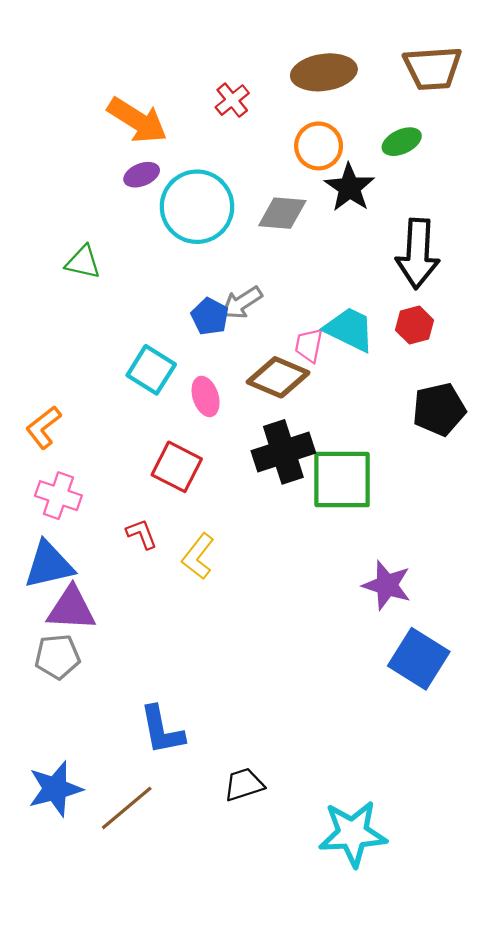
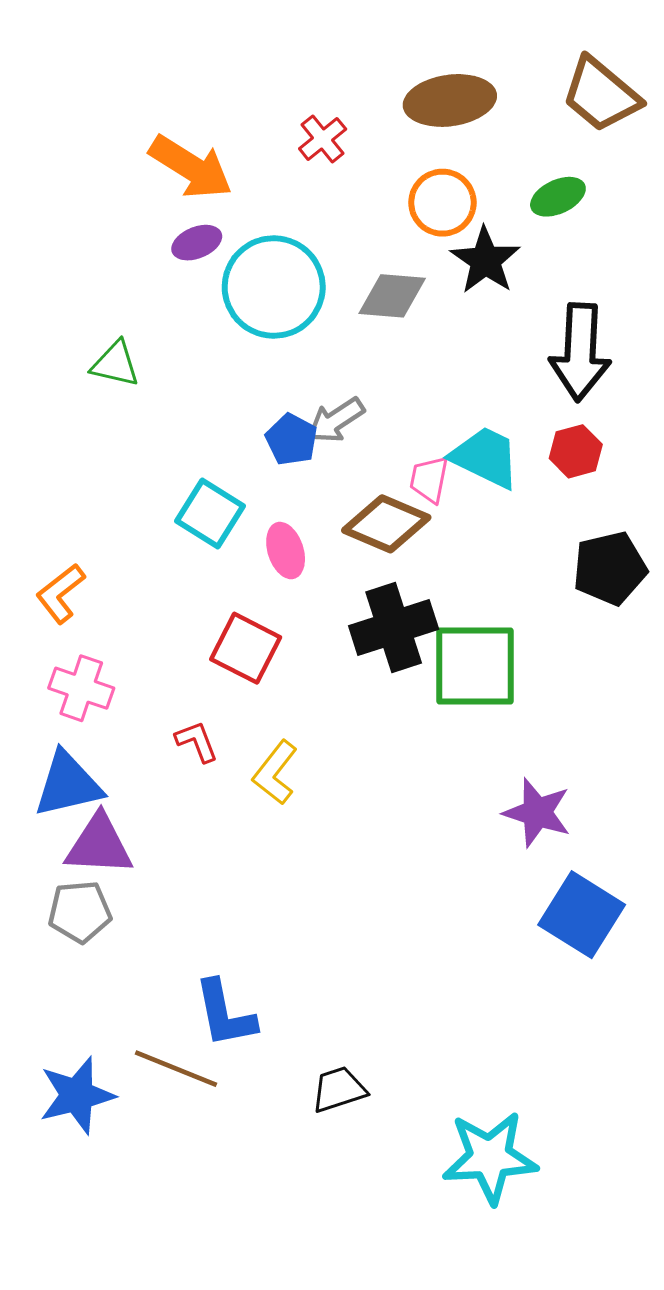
brown trapezoid: (433, 68) -> (601, 95), turned 44
brown line: (127, 808) -> (176, 1069), moved, turned 62

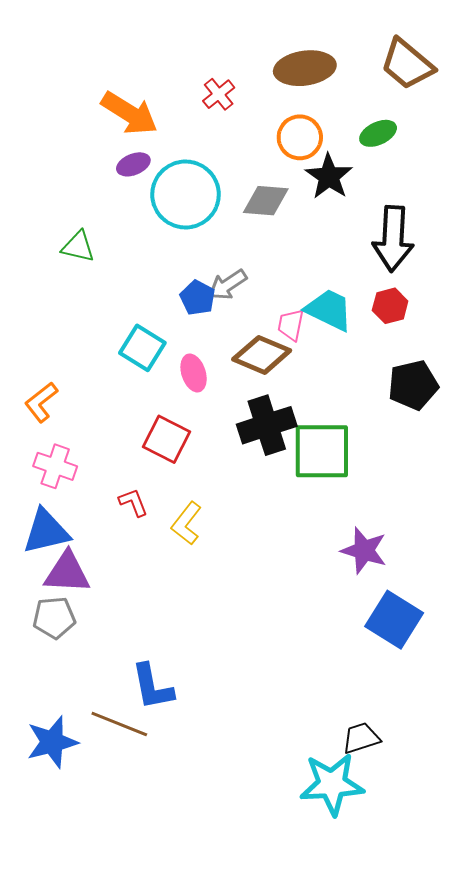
black trapezoid: (339, 1089) -> (361, 738), moved

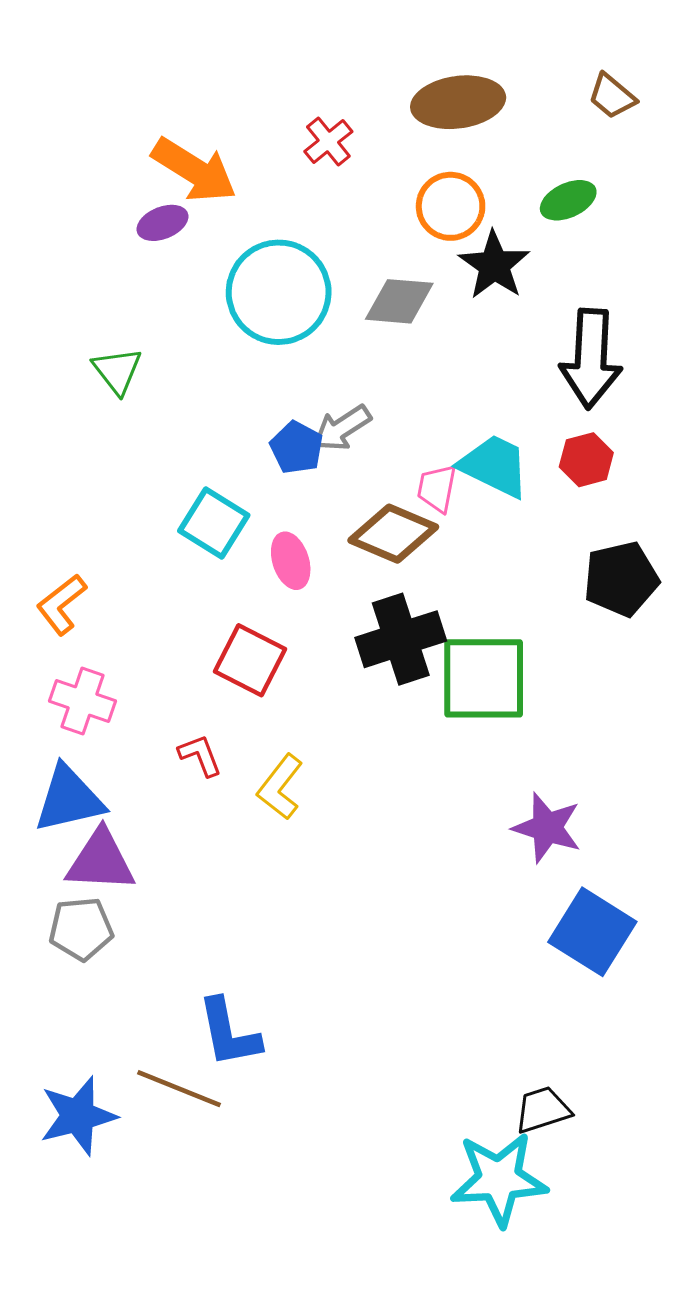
brown trapezoid: (407, 64) -> (612, 96), size x0.6
purple ellipse: (133, 164) -> (162, 223), moved
green triangle: (78, 247) -> (117, 371), turned 39

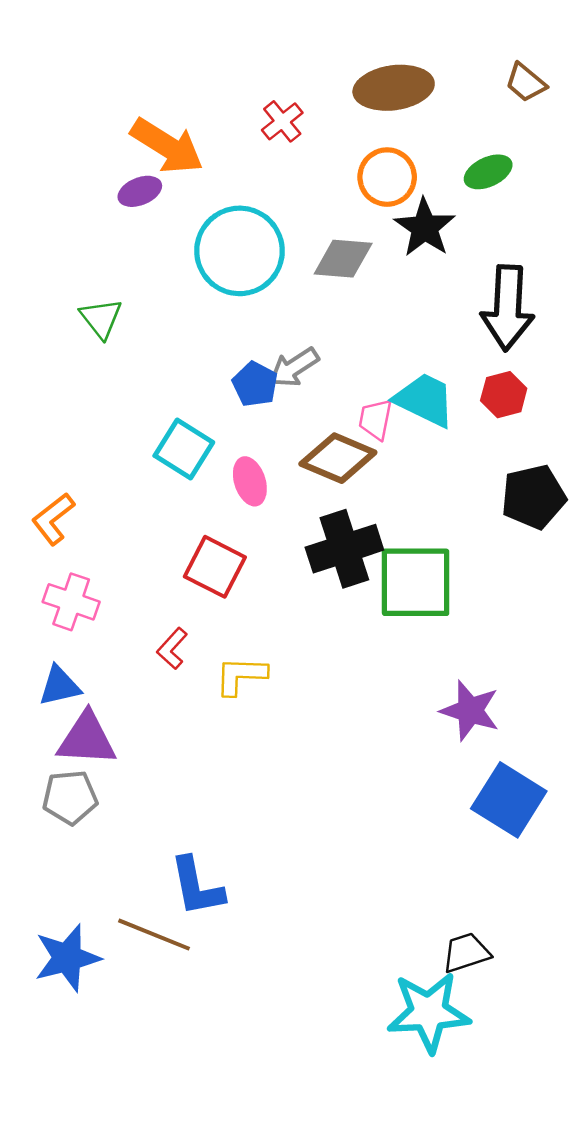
red L-shape: (200, 755) -> (172, 648), turned -117
yellow L-shape: (280, 787) -> (241, 676), turned 54
blue triangle: (69, 799) -> (60, 686), size x0.7

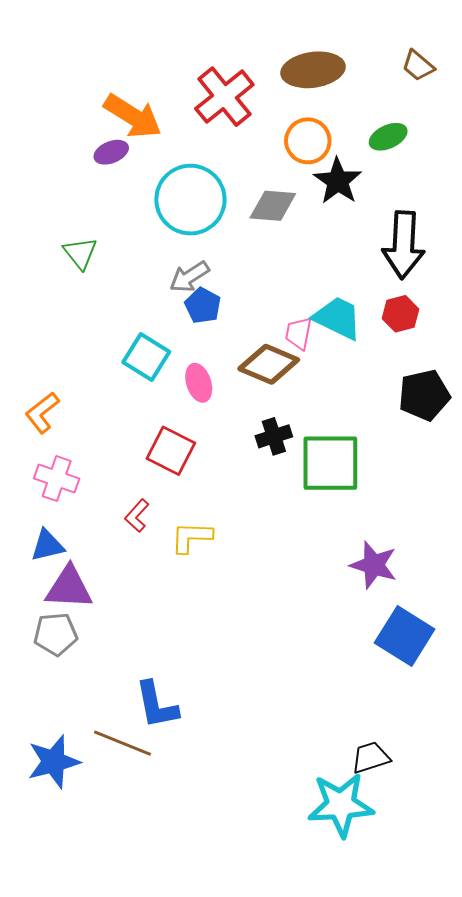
red cross: (282, 121) -> (224, 97), size x1.8
gray arrow: (294, 367) -> (189, 277), moved
black cross: (344, 549) -> (274, 436), size x0.6

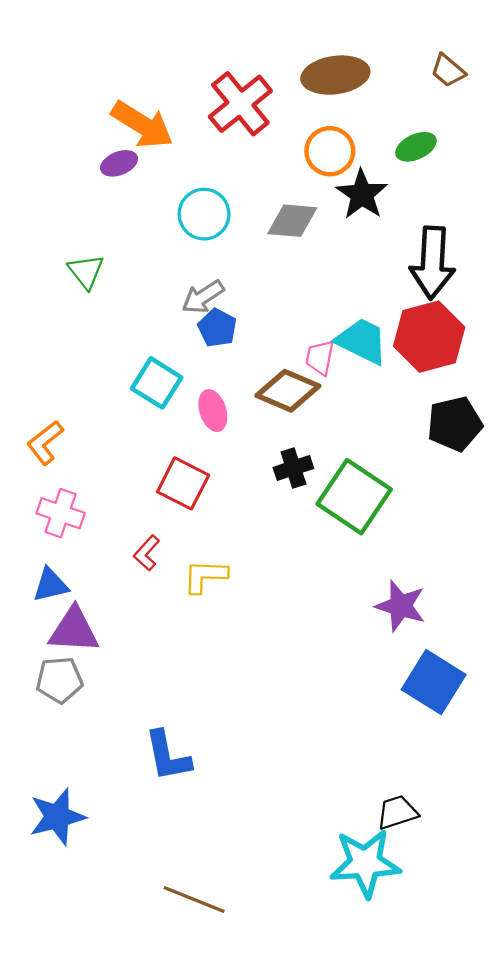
cyan circle: (190, 200) -> (204, 214), size x0.7
red hexagon: (400, 314) -> (429, 337), size x1.8
green square: (330, 463) -> (354, 497), turned 34
brown line: (123, 743) -> (194, 900), moved

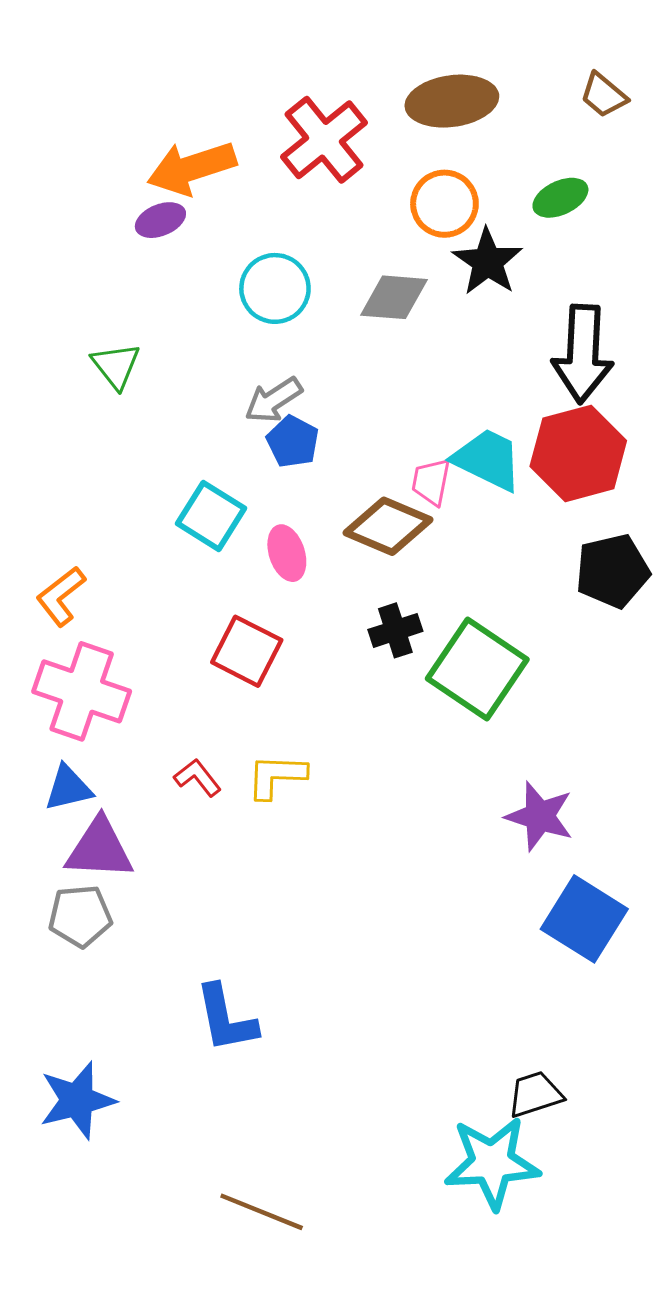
orange arrow: (142, 125) -> (192, 168), turned 130
pink cross: (61, 513) -> (82, 691), size x1.5
red L-shape: (147, 553) -> (198, 778), moved, turned 100

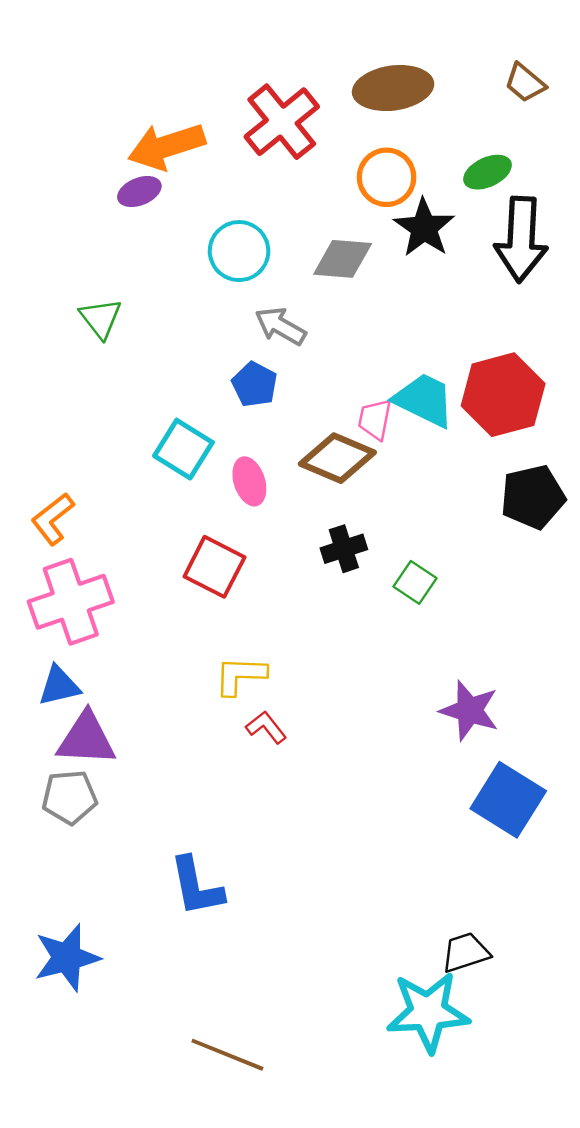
black arrow: (583, 354) -> (521, 239), moved
gray arrow: (273, 400) -> (280, 326), moved, turned 63
green square: (477, 669) -> (415, 582), size x0.5
pink cross: (82, 691) -> (71, 602), turned -38
red L-shape: (198, 778) -> (266, 727), moved

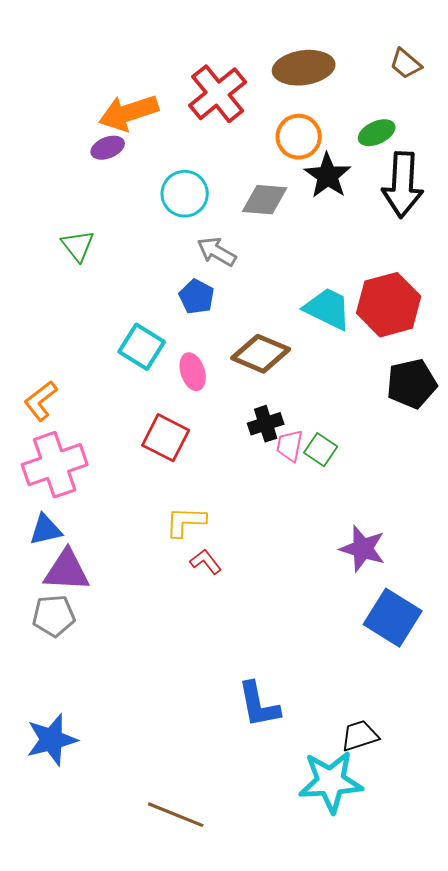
pink trapezoid: (375, 419) -> (290, 446), moved
blue L-shape: (196, 886) -> (259, 705), moved

